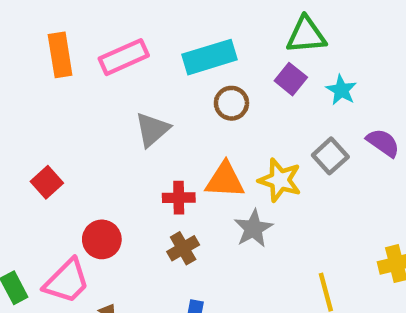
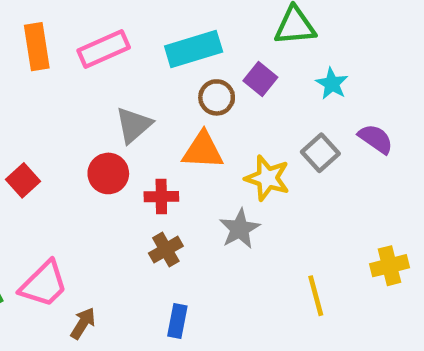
purple square: (291, 79) -> (260, 79), moved
orange triangle: (225, 180) -> (203, 150), moved
red circle: (102, 239) -> (108, 173), moved

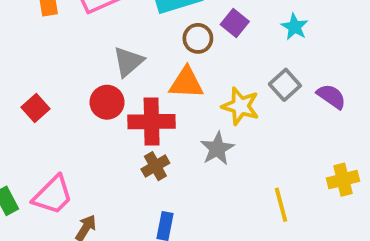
purple semicircle: (376, 139) -> (331, 96), moved
red cross: (161, 197) -> (152, 122), size x1.6

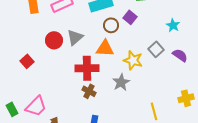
cyan star: (295, 27) -> (173, 25), moved
red circle: (107, 102) -> (54, 40), moved
brown cross: (155, 166) -> (89, 91), turned -32

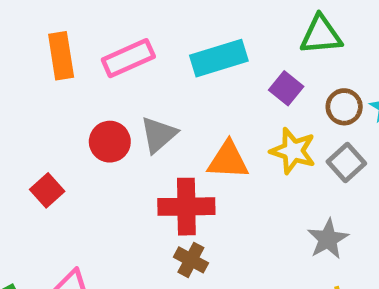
brown circle: (111, 25) -> (344, 107), moved
yellow star: (133, 60) -> (293, 151), moved
gray star: (121, 82) -> (328, 239), moved

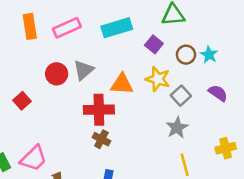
gray square: (346, 163) -> (181, 96), moved

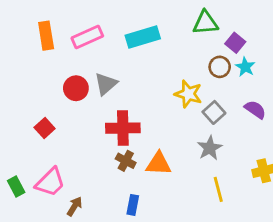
purple square: (154, 44) -> (235, 43), moved
orange triangle: (122, 84) -> (158, 164), moved
red square: (22, 101) -> (45, 128), moved

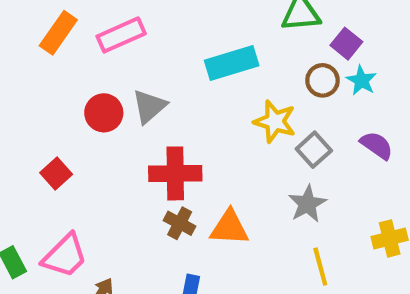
orange rectangle: (46, 36) -> (58, 33), turned 44
cyan rectangle: (143, 37) -> (232, 63), moved

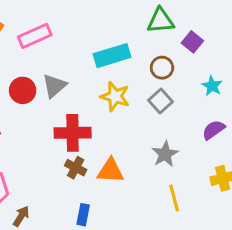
brown circle: (322, 80) -> (162, 68), moved
cyan star: (361, 80) -> (212, 86), moved
yellow star: (275, 122) -> (115, 96), moved
purple semicircle: (377, 145) -> (214, 130), moved, turned -70
gray square: (314, 150) -> (160, 101), moved

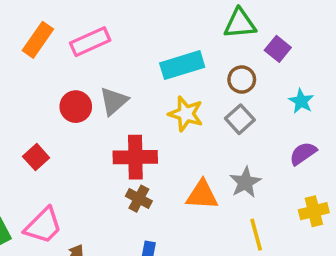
orange triangle: (110, 171) -> (202, 195), moved

